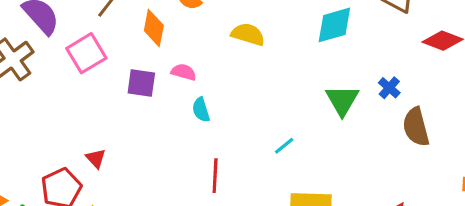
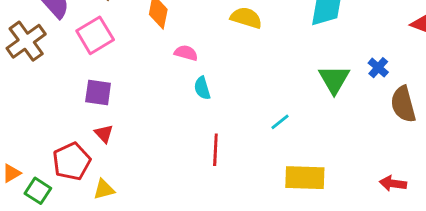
purple square: (141, 83) -> (98, 93), moved

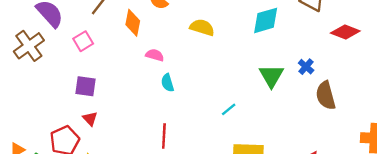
pink square: (95, 35) -> (83, 41), size x0.7
red line: (215, 150) -> (164, 136), moved

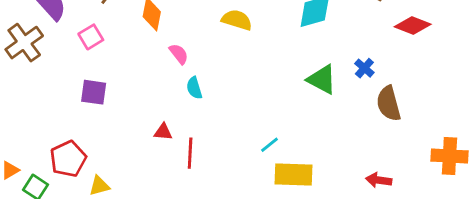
pink semicircle: (155, 55) -> (179, 54), turned 36
green triangle: (271, 76) -> (322, 79), turned -32
cyan line: (229, 109) -> (269, 145), moved
red triangle: (90, 119) -> (163, 132), moved, turned -42

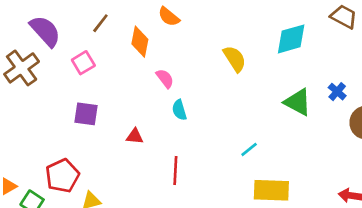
yellow semicircle: (237, 20) -> (235, 59), moved, turned 40
red triangle: (163, 132) -> (135, 136), moved
cyan line: (269, 145) -> (249, 149), moved

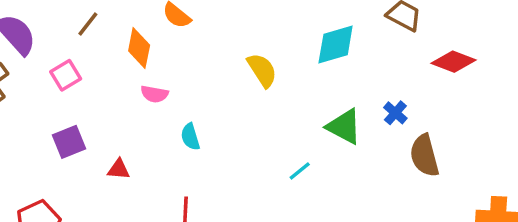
pink semicircle: (165, 78) -> (154, 94), moved, turned 138
purple square: (86, 114) -> (69, 142), turned -30
red triangle: (135, 136) -> (119, 169), moved
cyan line: (249, 149) -> (300, 171), moved

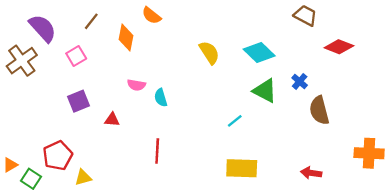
cyan diamond: (336, 44) -> (259, 53), moved, turned 60
pink semicircle: (154, 94) -> (136, 85), moved

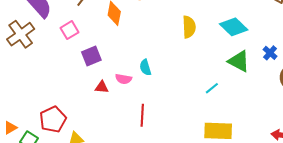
yellow semicircle: (209, 53) -> (189, 27), turned 30
pink semicircle: (136, 85) -> (124, 79), moved
purple square: (78, 101) -> (91, 56), moved

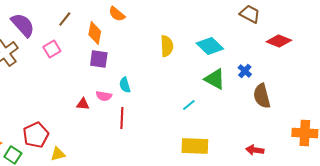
purple square: (91, 56) -> (99, 59), moved, turned 30
red line: (142, 115) -> (122, 118), moved

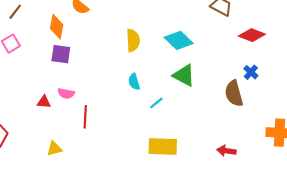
brown line: (65, 19) -> (15, 12), moved
blue cross: (245, 71) -> (251, 72), moved
cyan semicircle: (125, 85) -> (134, 82), moved
yellow triangle: (58, 154) -> (54, 149), moved

